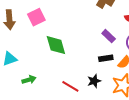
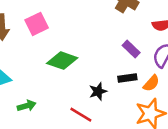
green diamond: (56, 45) -> (62, 61), turned -55
black star: (94, 81) -> (98, 91), moved

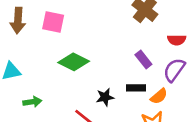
pink square: (37, 24) -> (53, 22), turned 30

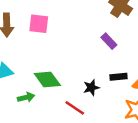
purple rectangle: (143, 60) -> (109, 41), moved
green diamond: (74, 62) -> (47, 79), moved, turned 32

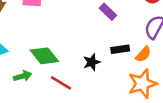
red line: (75, 108) -> (61, 83), moved

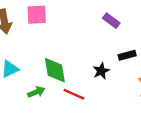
green diamond: (44, 56) -> (55, 70), turned 36

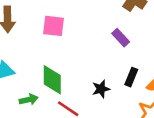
pink square: (37, 15) -> (54, 26), moved
black rectangle: (127, 55) -> (131, 77), turned -63

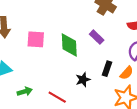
pink square: (54, 26) -> (36, 39), moved
green diamond: (52, 80) -> (69, 45), moved

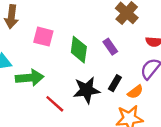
black star: (83, 80) -> (87, 90), size x1.6
green arrow: (25, 91) -> (30, 78), moved, size x1.6

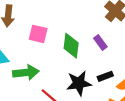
black rectangle: (115, 83) -> (105, 76), turned 40

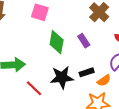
pink square: (38, 34) -> (40, 12), moved

